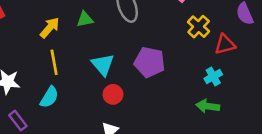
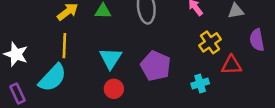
cyan cross: (213, 76) -> (200, 84), moved
cyan semicircle: (49, 97) -> (53, 78), size x1.4

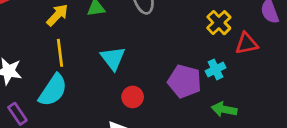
purple pentagon: (156, 66) -> (184, 81), moved
red circle: (114, 89) -> (133, 97), moved

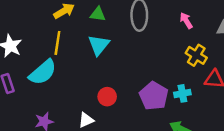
yellow cross: (219, 23) -> (196, 55), turned -30
cyan triangle: (113, 58) -> (99, 45), moved

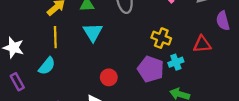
yellow cross: (196, 55) -> (161, 38), moved
cyan semicircle: (43, 72) -> (47, 66), size x0.7

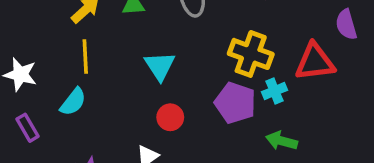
cyan triangle: (93, 32) -> (160, 66), moved
yellow cross: (161, 38) -> (251, 54), size x1.4
red triangle: (202, 44) -> (315, 62), size x1.4

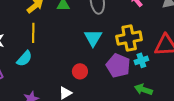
yellow cross: (251, 54) -> (129, 38), turned -35
cyan triangle: (160, 66) -> (93, 38), moved

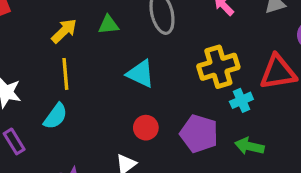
cyan triangle: (93, 38) -> (141, 74), moved, turned -30
purple pentagon: (118, 66) -> (199, 134), moved

